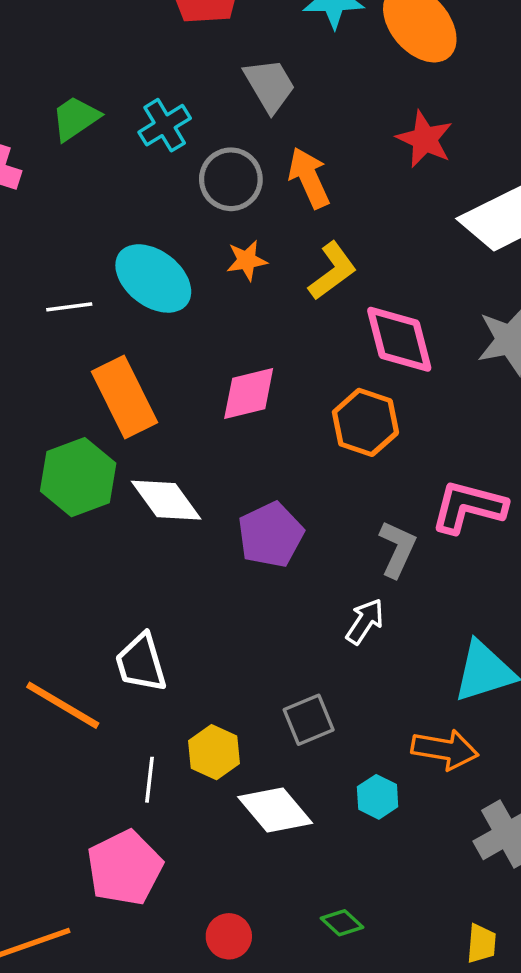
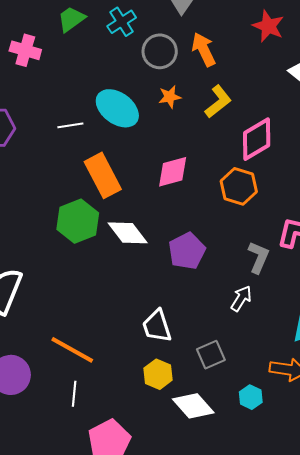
pink diamond: (399, 339) -> (257, 139), turned 75
white trapezoid: (141, 663) -> (157, 326), moved
white line: (149, 780) -> (74, 394), moved

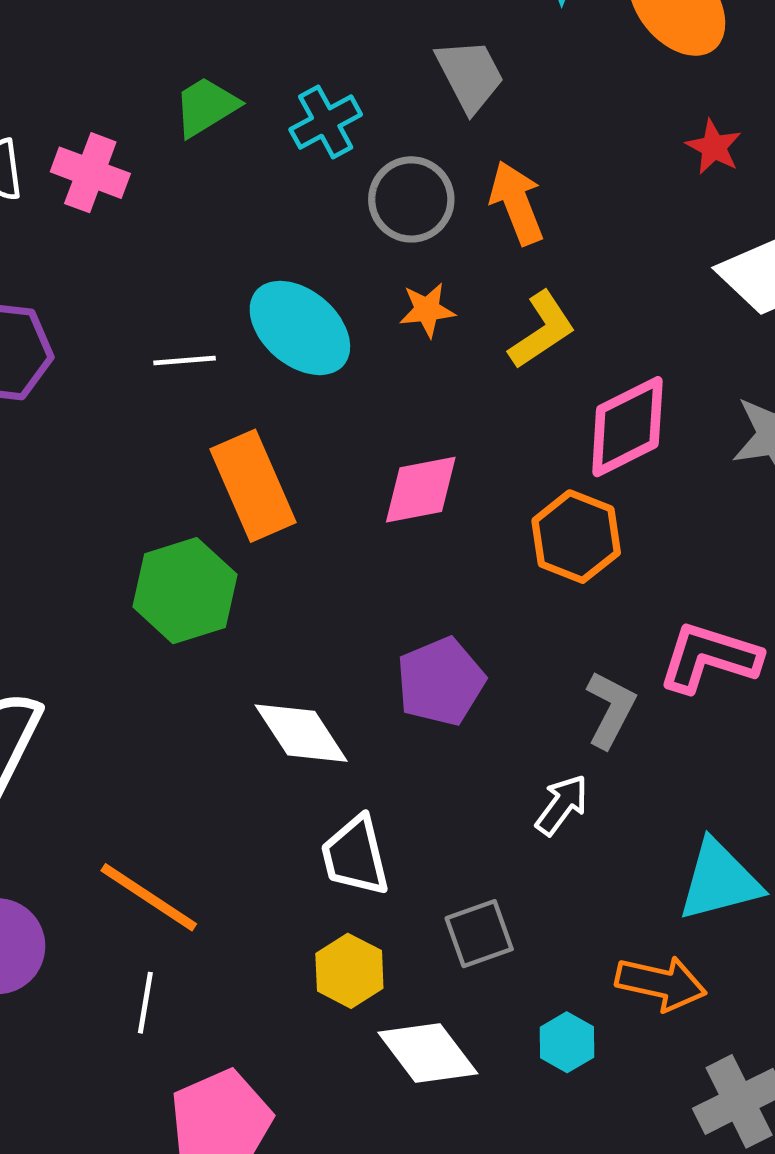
red star: (268, 26) -> (714, 147), moved, size x0.7
white diamond: (128, 233) -> (301, 733), moved

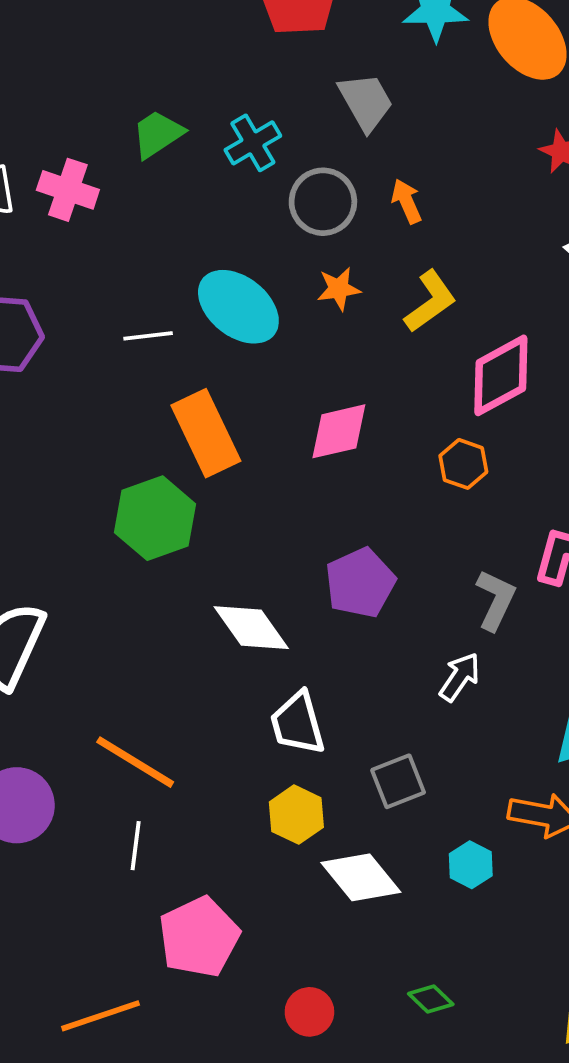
orange arrow: (517, 203) -> (407, 201), size x0.7
orange hexagon: (576, 537) -> (463, 464), size x0.7

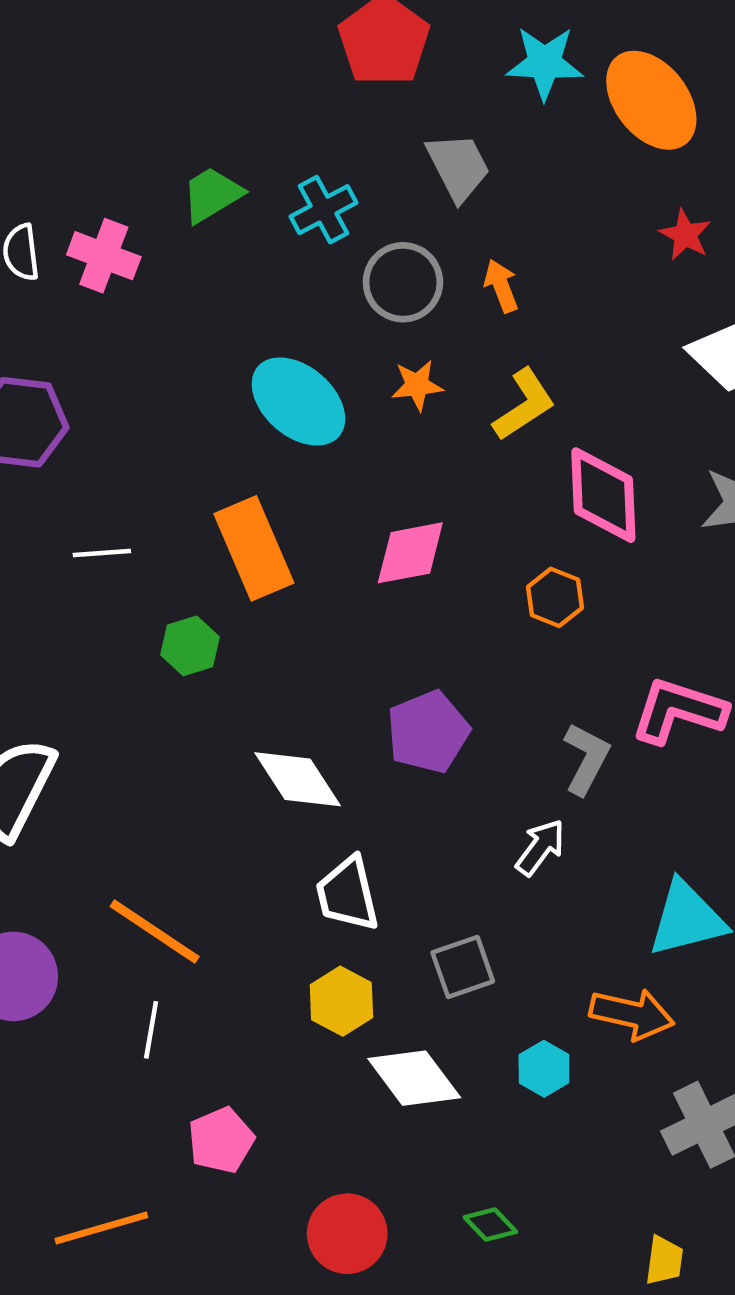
white line: (148, 336) -> (102, 553), moved
pink diamond: (501, 375) -> (603, 495), turned -66
green hexagon: (155, 518) -> (190, 646), size x0.6
pink pentagon: (199, 937) -> (221, 1140), size x0.7
red circle: (309, 1012) -> (347, 1234), size x1.4

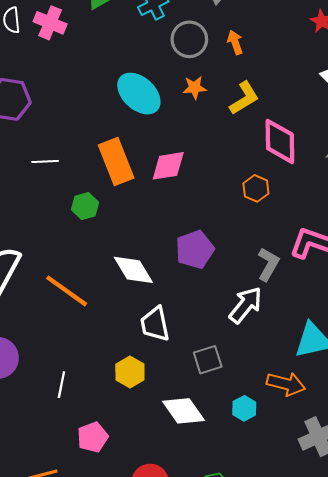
pink diamond: (410, 553) -> (168, 166), moved
white arrow: (540, 847) -> (246, 305), size x1.4
orange line: (155, 931) -> (67, 291), moved
yellow hexagon: (341, 1001) -> (130, 372), moved

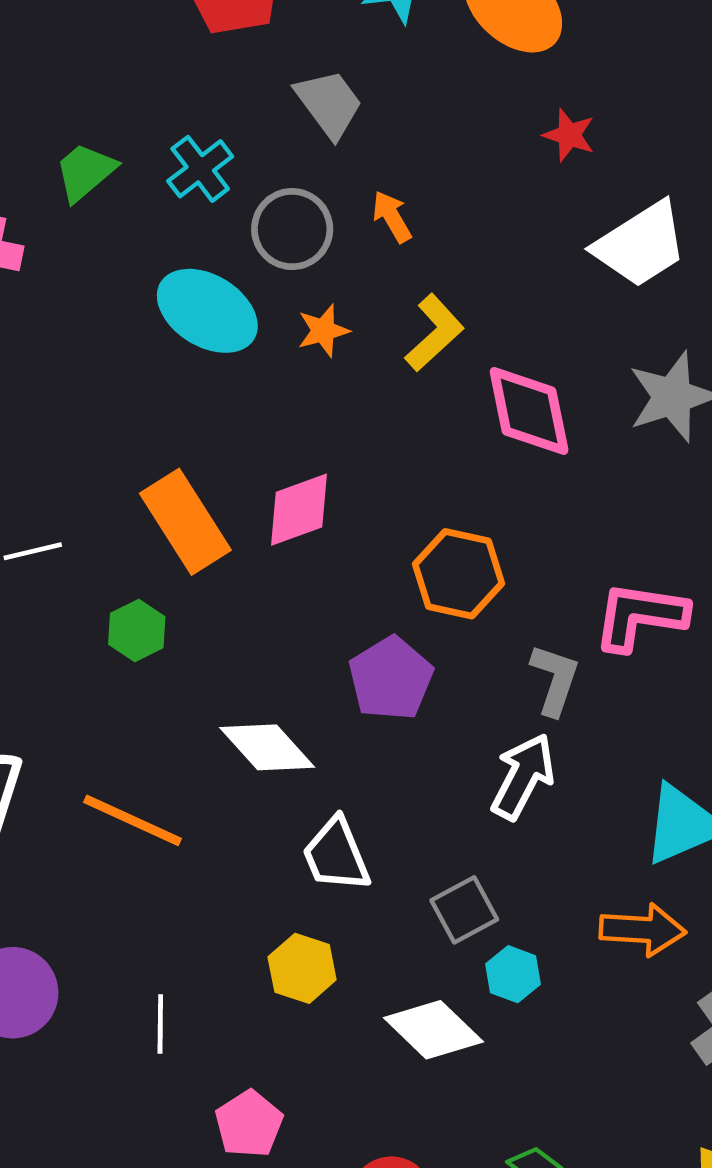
cyan ellipse: (139, 94) -> (207, 311), moved
orange hexagon: (256, 188) -> (458, 574), moved, size x1.5
cyan hexagon: (244, 408) -> (513, 974), moved

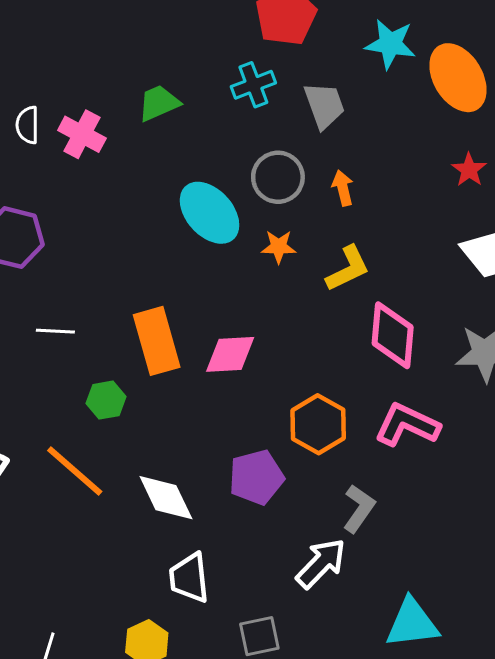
cyan cross: (200, 169) -> (253, 85), moved
pink L-shape: (640, 616) -> (407, 425), moved
orange line: (133, 820) -> (75, 471), moved

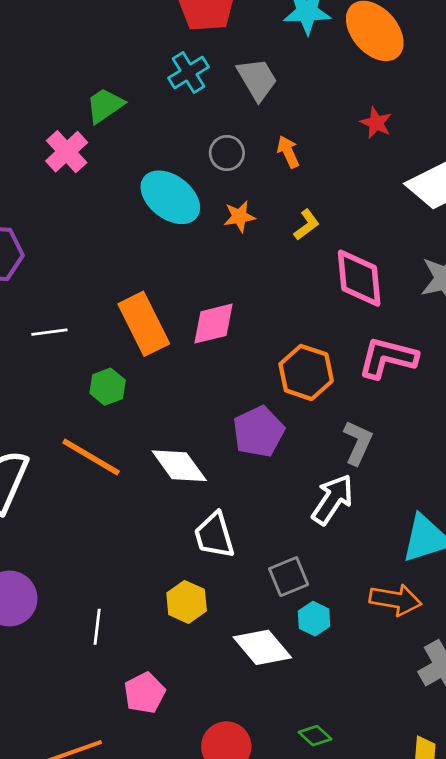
pink cross: (82, 134) -> (67, 152), moved, turned 30
red star: (469, 170) -> (376, 123), moved
gray circle: (278, 177) -> (227, 153), size x0.7
yellow L-shape: (348, 269) -> (307, 225), size x0.7

